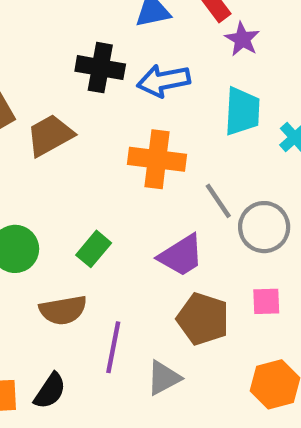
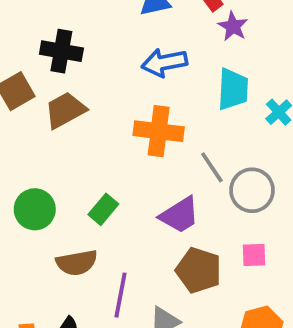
black cross: (100, 68) -> (61, 51), moved

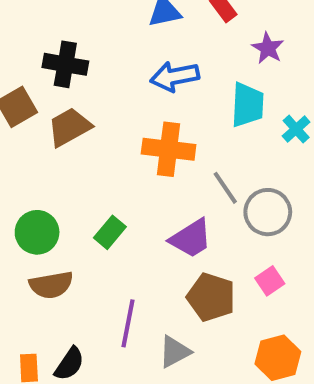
purple star: (233, 26) -> (268, 48), moved
pink square: (254, 255) -> (270, 281), turned -32
brown semicircle: (77, 263) -> (51, 285), moved

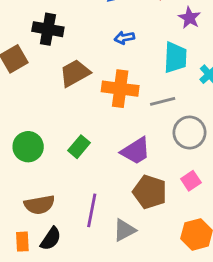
blue arrow: (175, 76) -> (124, 38), size x0.6
brown trapezoid: (69, 127) -> (75, 73), moved
gray line: (225, 188) -> (163, 101), moved, turned -70
brown semicircle: (51, 285) -> (39, 205), moved

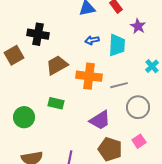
cyan trapezoid: (175, 57) -> (117, 45), moved
green rectangle: (79, 147) -> (56, 103), moved, turned 63

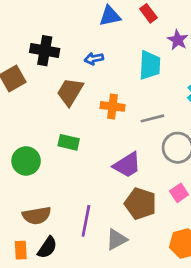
blue arrow: (92, 40) -> (94, 59), moved
brown trapezoid: (57, 65) -> (70, 92), turned -30
orange cross: (89, 76) -> (113, 106), size x0.7

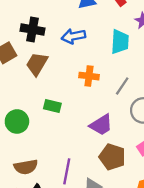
blue arrow: (94, 59) -> (73, 36), size x1.5
brown trapezoid: (70, 92) -> (37, 64), moved
gray line: (152, 118) -> (122, 86), turned -42

